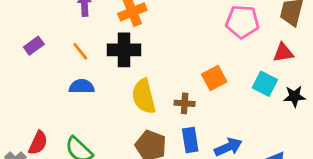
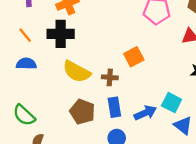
cyan square: (265, 84) -> (172, 103), moved
yellow semicircle: (144, 96) -> (77, 72), turned -48

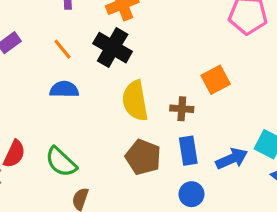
black cross: (61, 34) -> (113, 48), turned 30
yellow semicircle: (77, 72) -> (135, 101), turned 52

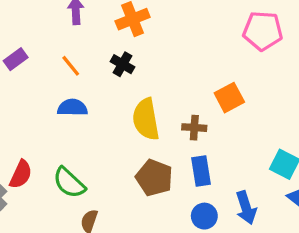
black cross: (113, 48) -> (123, 64), size x0.6
blue arrow: (232, 159) -> (246, 208), moved, turned 96

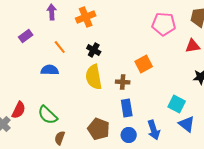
purple rectangle: (16, 59) -> (26, 36), moved
black cross: (123, 64) -> (94, 50), moved
orange line: (71, 66) -> (60, 47), moved
brown pentagon: (154, 178) -> (99, 129), moved

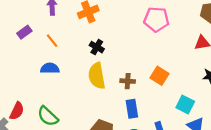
pink pentagon: (164, 24) -> (156, 19), moved
orange line: (60, 47) -> (52, 41), moved
orange square: (144, 64) -> (160, 76), moved, turned -30

